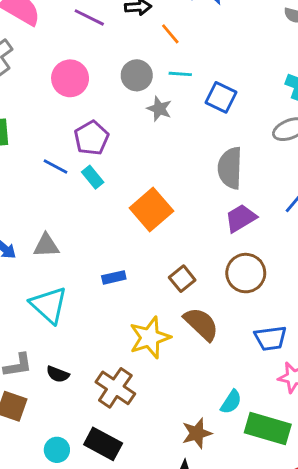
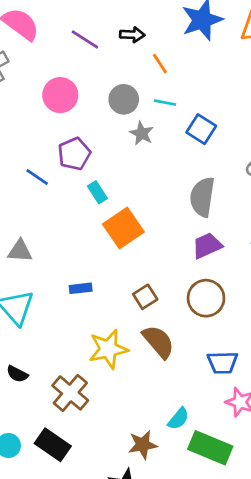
cyan rectangle: (93, 177) -> (97, 192), moved

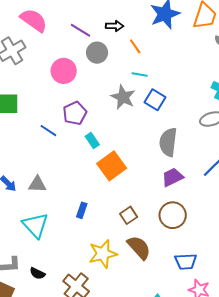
gray circle: (124, 99) -> (97, 53), moved
blue square: (201, 129) -> (155, 100), moved
gray star: (142, 133) -> (123, 97), size x1.4
blue rectangle: (81, 288) -> (82, 210), turned -63

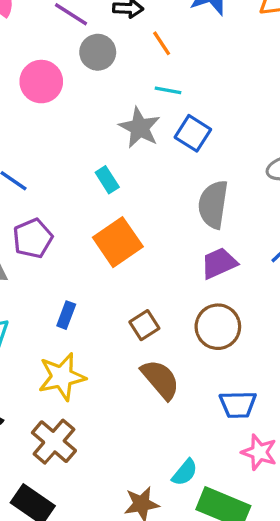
purple pentagon: (75, 113) -> (33, 238), moved
cyan rectangle: (92, 141) -> (107, 180), moved
yellow star: (103, 254) -> (62, 377), moved

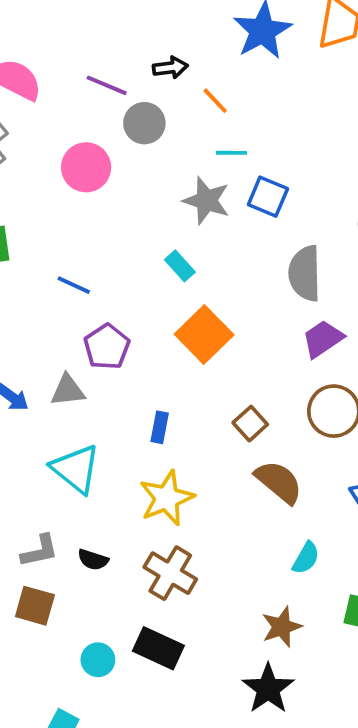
cyan semicircle: (185, 472) -> (306, 558), moved

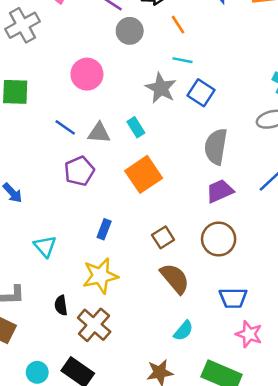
pink circle: (86, 167) -> (87, 74), moved
gray triangle: (68, 390) -> (99, 133), moved
cyan triangle: (76, 469) -> (45, 246), size x0.7
black semicircle: (93, 560) -> (61, 305), moved, turned 54

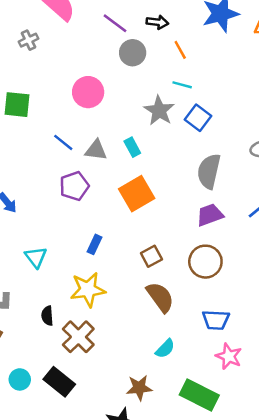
gray cross: (23, 25) -> (29, 40), size x0.6

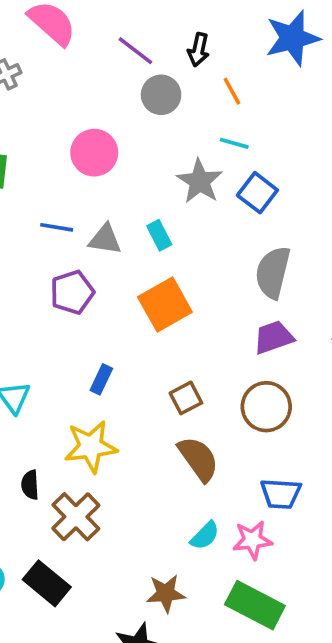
black arrow: (157, 22) -> (198, 50), turned 95
blue line: (63, 142) -> (57, 227), turned -30
pink star: (229, 356) -> (252, 540), moved, turned -30

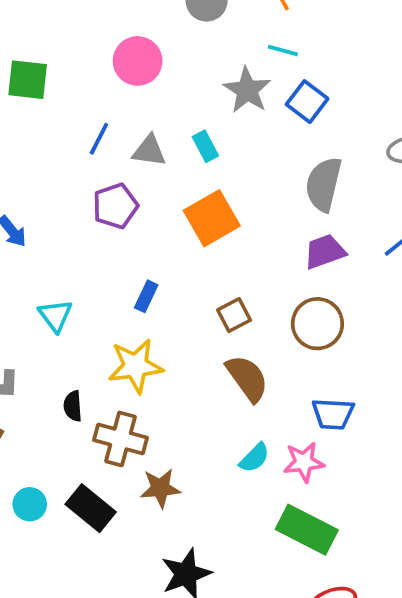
blue line: (57, 227) -> (99, 139), turned -72
brown cross: (76, 517) -> (121, 439), turned -30
brown star: (166, 593) -> (160, 488), moved

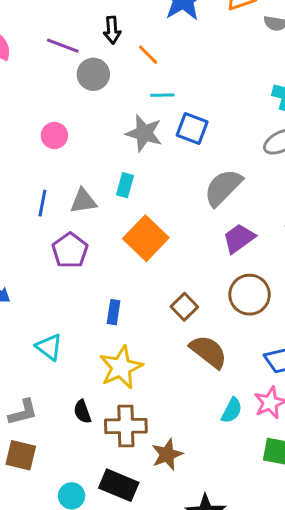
pink circle: (138, 61) -> (54, 136), size x0.7
cyan rectangle: (205, 146) -> (125, 185), turned 60
gray semicircle: (324, 184) -> (223, 188), turned 48

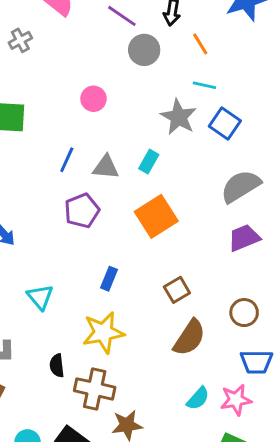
brown circle: (250, 295) -> (244, 313), moved, size x0.7
brown semicircle: (208, 352) -> (189, 338), turned 72

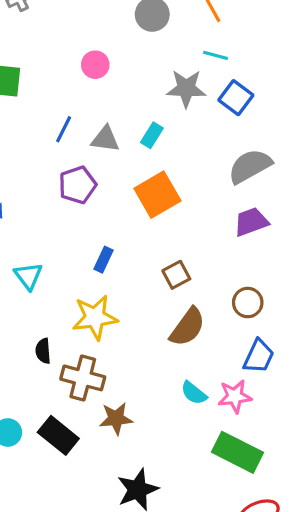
gray star: (179, 117) -> (186, 88), turned -30
blue trapezoid: (256, 362) -> (259, 356), turned -68
cyan semicircle: (198, 398) -> (194, 393), turned 85

